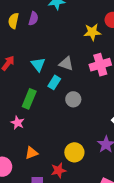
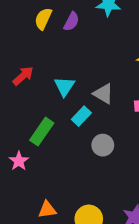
orange triangle: (31, 153) -> (47, 210), moved

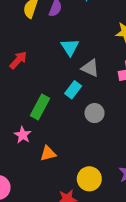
cyan triangle: (64, 86) -> (70, 47), moved
orange triangle: (47, 210) -> (48, 153), moved

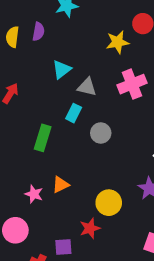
cyan triangle: (70, 47) -> (62, 69), turned 36
pink star: (23, 135) -> (34, 194), moved

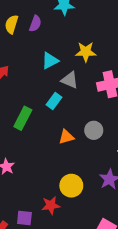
yellow star: (118, 42) -> (86, 52), moved
gray circle: (101, 133) -> (94, 130), moved
orange triangle: (61, 185) -> (66, 137), moved

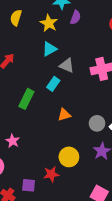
purple semicircle: (35, 24) -> (76, 17), moved
yellow star: (86, 52) -> (49, 23), moved, turned 30
gray circle: (94, 130) -> (97, 123), moved

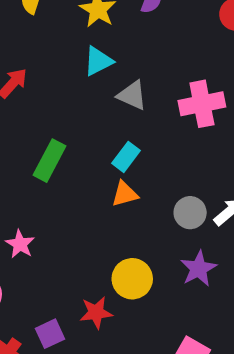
cyan rectangle: (53, 84) -> (126, 157), moved
purple square: (29, 185) -> (50, 334), turned -32

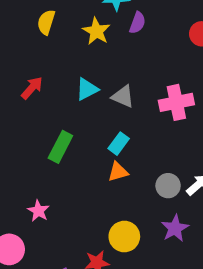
cyan triangle: (98, 61) -> (87, 89), moved

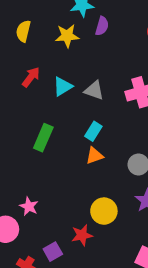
yellow star: (96, 31) -> (67, 36), turned -30
red arrow: (32, 88) -> (31, 77), moved
pink star: (38, 211) -> (29, 206), moved

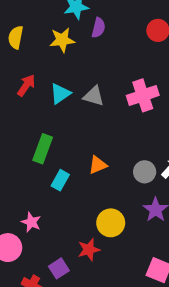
cyan rectangle: (93, 131) -> (60, 180), moved

